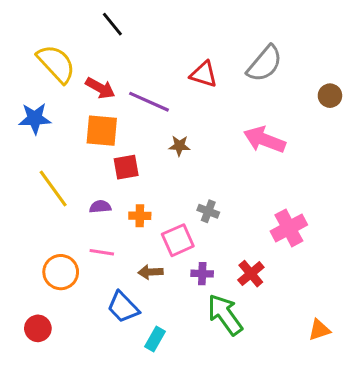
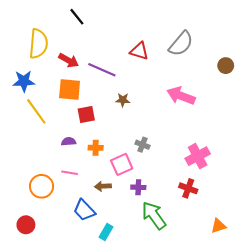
yellow semicircle: (56, 64) -> (38, 44), turned 48
yellow line: (53, 188) -> (36, 111), moved
red cross: (251, 274) -> (188, 188), moved, turned -30

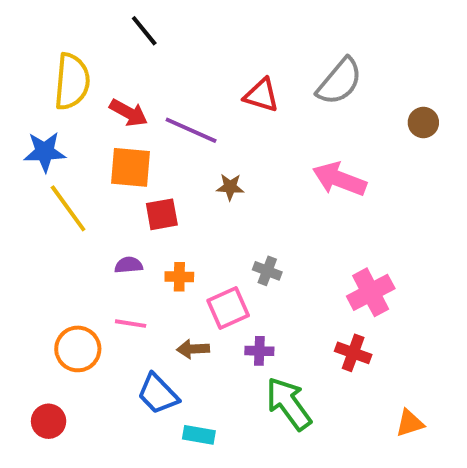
cyan rectangle: (106, 232) -> (199, 435), turned 70

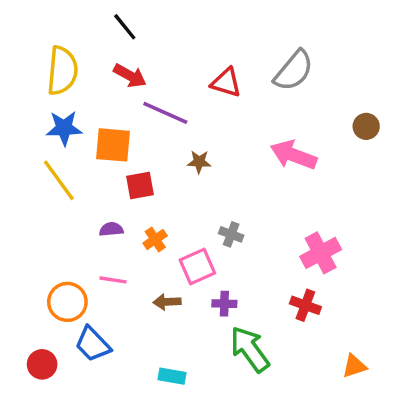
red arrow: (129, 113) -> (130, 76), moved
brown circle: (423, 123) -> (366, 126), moved
blue star: (45, 152) -> (64, 128), moved
orange cross: (179, 277) -> (155, 239), turned -35
blue trapezoid: (158, 394) -> (93, 344), moved

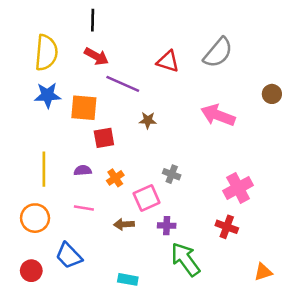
black line: (125, 27) -> (93, 20), turned 40
yellow line: (59, 180) -> (44, 169), moved, turned 36
orange circle: (67, 302) -> (35, 218), moved

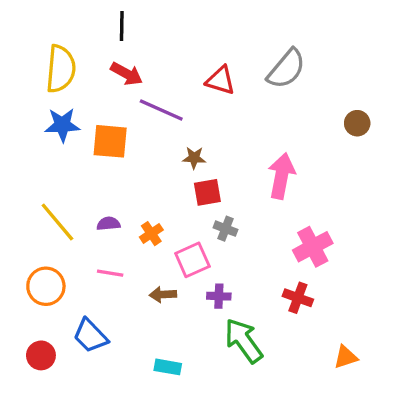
pink arrow: (218, 115) -> (281, 176), moved, turned 80
red square: (104, 138) -> (207, 192), moved
yellow line: (44, 169) -> (57, 222), turned -40

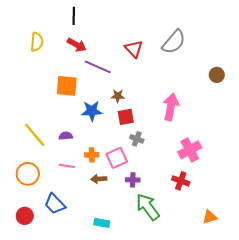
yellow semicircle: (61, 69) -> (37, 42), size x0.7
red triangle: (220, 80) -> (134, 49), turned 30
blue star: (62, 125) -> (92, 111), moved
orange cross: (151, 234) -> (92, 155), moved, turned 32

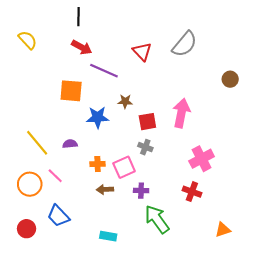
yellow semicircle: (37, 42) -> (28, 40), moved, turned -48
red square: (126, 117) -> (147, 122), moved
pink line: (67, 166) -> (55, 176), moved, turned 35

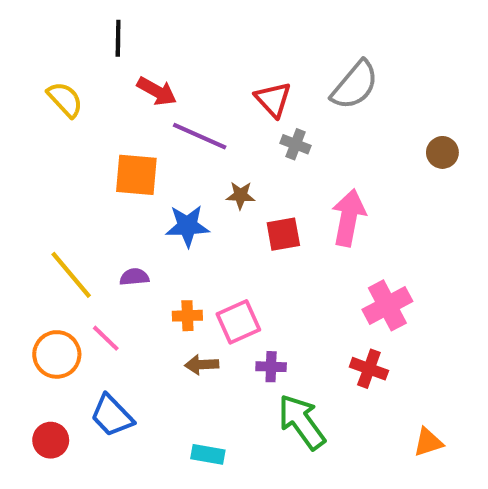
black line: (78, 17) -> (118, 38), moved
yellow semicircle: (28, 40) -> (65, 99), moved
gray cross: (145, 147) -> (296, 144), moved

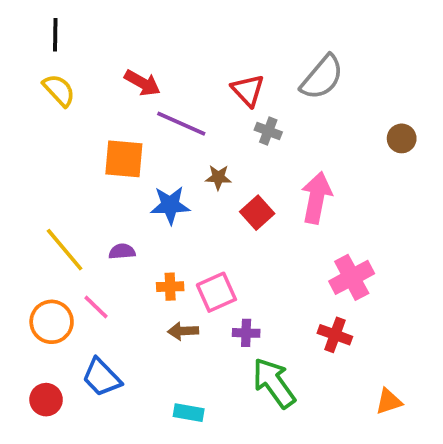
black line: (118, 38) -> (55, 35), moved
red square: (283, 234) -> (257, 213), turned -32

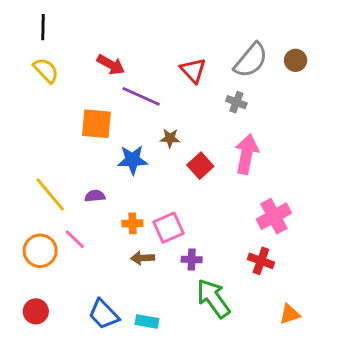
gray cross: (268, 131) -> (236, 102), moved
brown circle: (402, 138) -> (296, 60), moved
blue trapezoid: (102, 377) -> (104, 314), moved
orange triangle: (389, 401) -> (290, 314), moved

